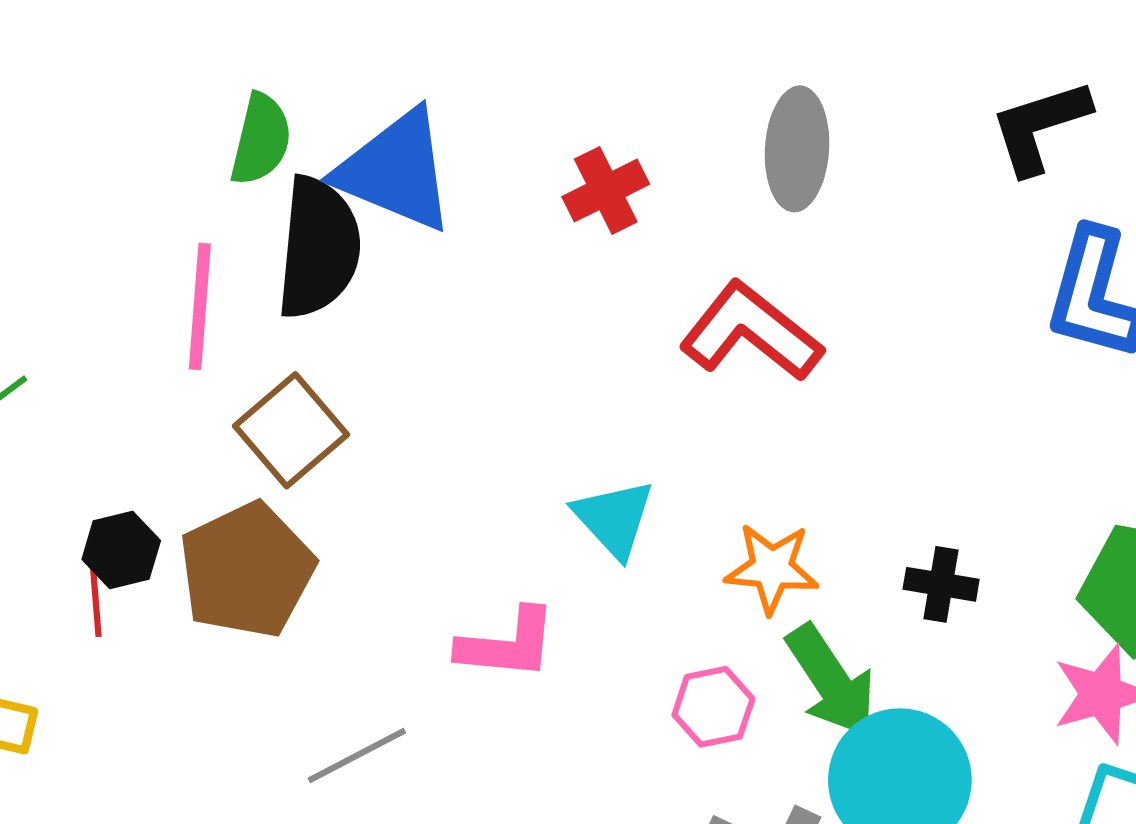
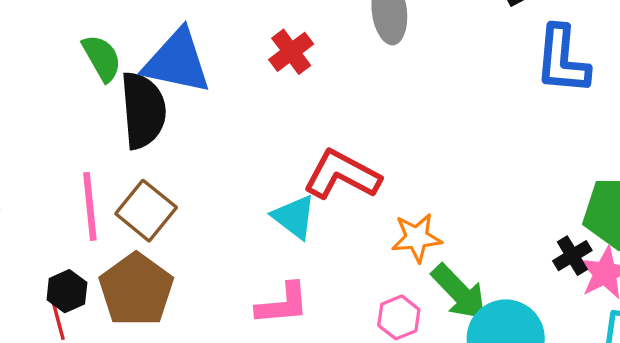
green semicircle: (261, 139) -> (102, 58), turned -33
pink line: (200, 306) -> (90, 206), moved
red L-shape: (751, 332) -> (342, 175), moved
cyan triangle: (614, 518) -> (294, 217), moved
black cross: (941, 584) -> (572, 256), moved, turned -30

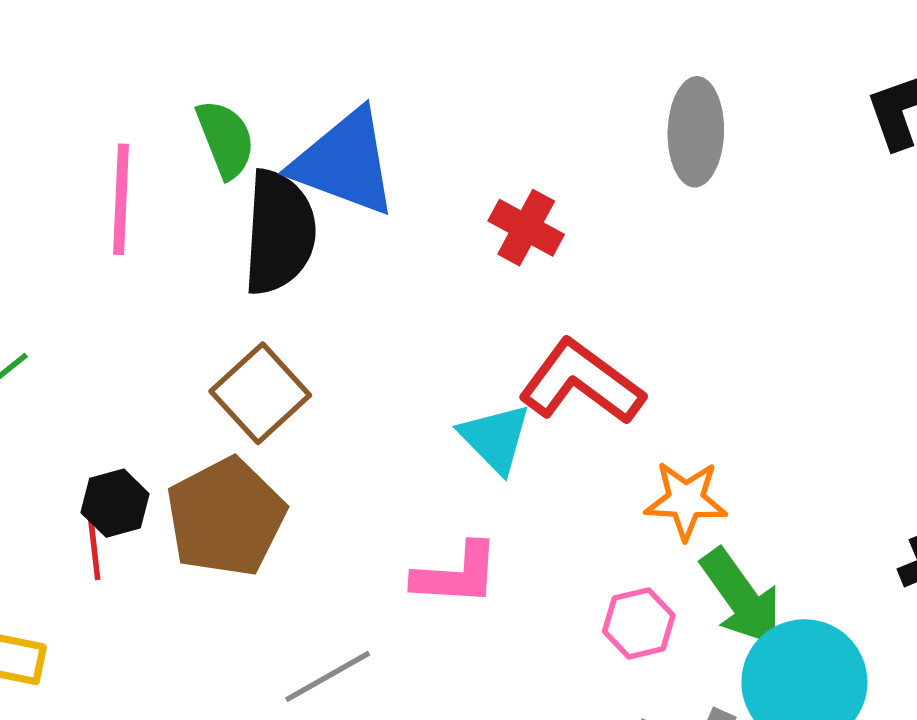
red cross: (291, 52) -> (526, 228), moved, turned -33
pink line: (90, 206) -> (121, 199), moved

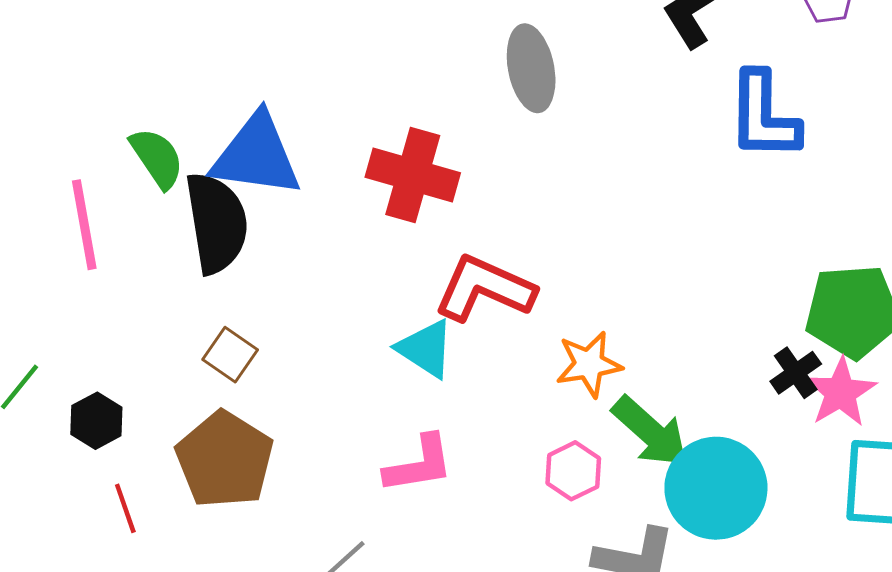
red cross: (526, 228) -> (413, 175), size x1.5
brown square: (260, 393) -> (230, 355), size x0.7
black hexagon: (115, 503) -> (96, 421), moved

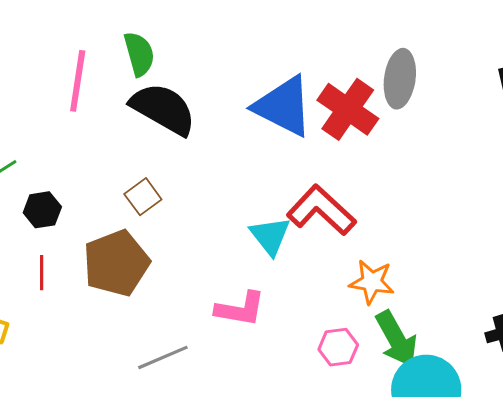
blue triangle: (256, 155) -> (283, 106), moved
red cross: (413, 175) -> (348, 109), moved
black semicircle: (216, 223) -> (163, 109), turned -70

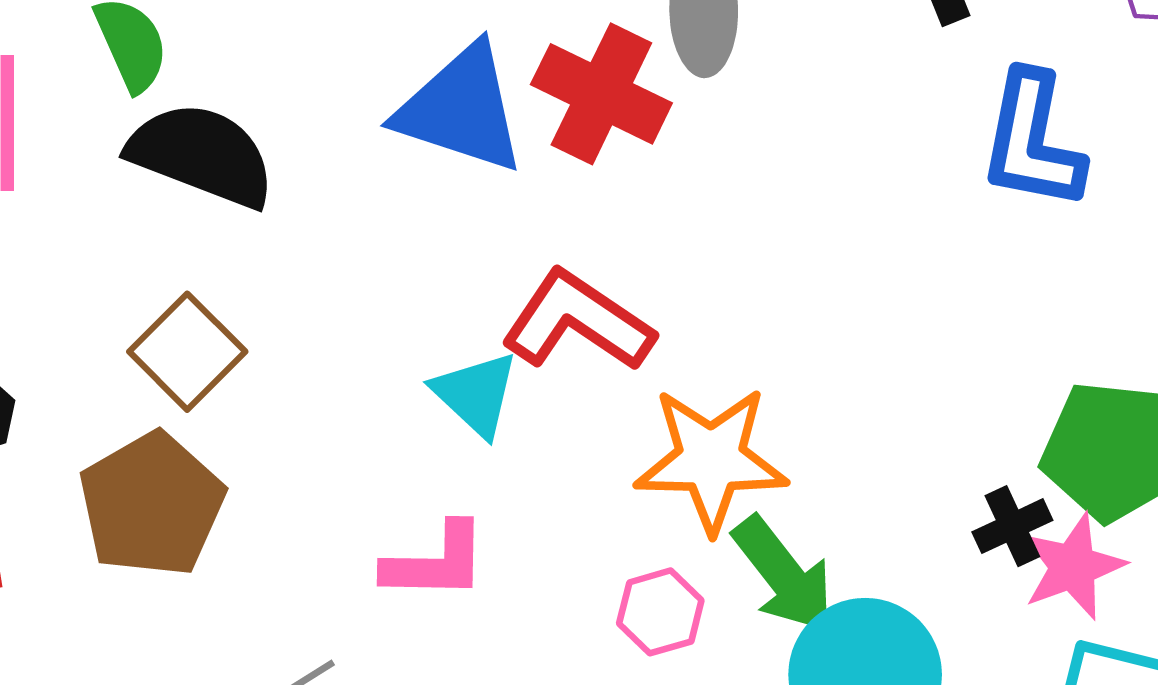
brown square: (143, 197) -> (187, 352), size x1.4
orange star: (372, 282) -> (711, 459), size x1.5

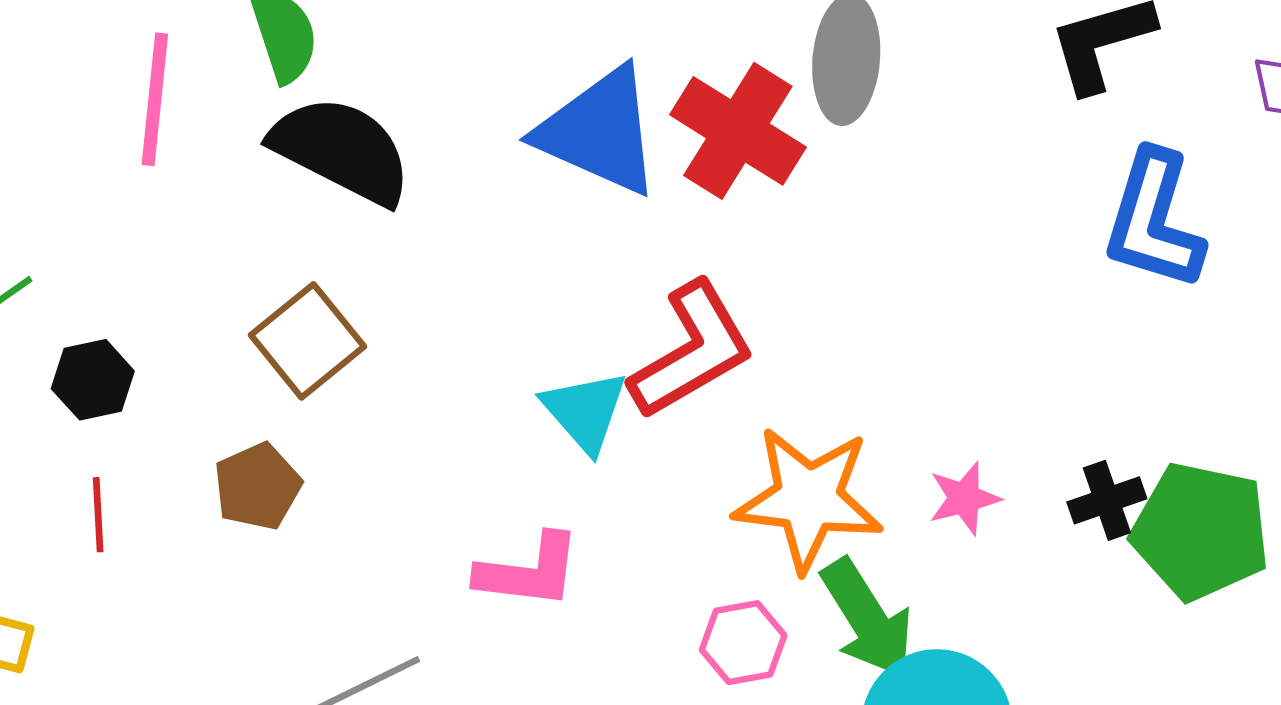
red L-shape: (578, 321) -> (692, 351), turned 110
brown pentagon: (152, 504) -> (257, 486), size x0.6
black cross: (1012, 526) -> (1107, 500), moved
pink star: (1073, 567) -> (964, 498), moved, size x0.7

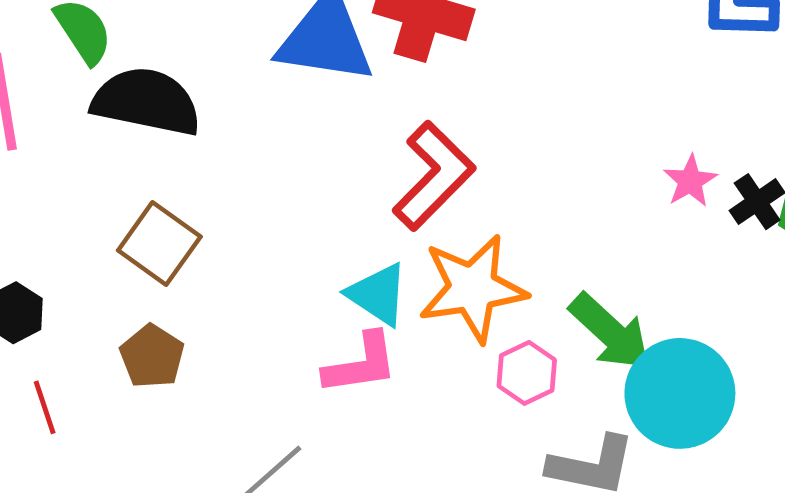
cyan triangle: (585, 411) -> (378, 294), moved
pink star: (964, 498) -> (690, 181), moved
orange star: (808, 499) -> (473, 288), moved

